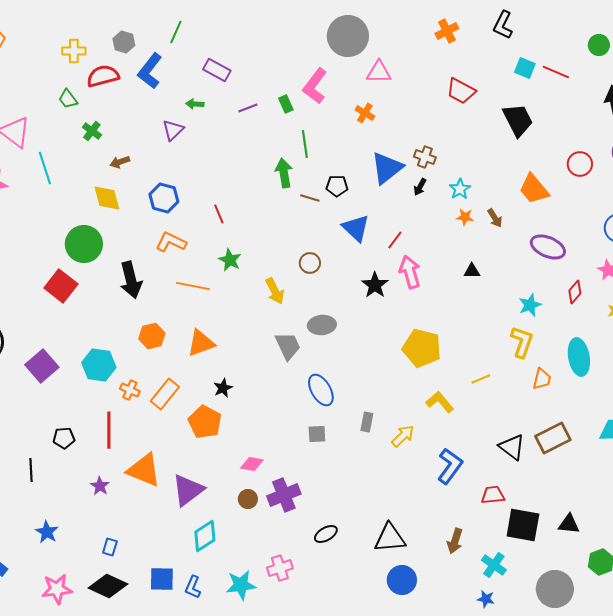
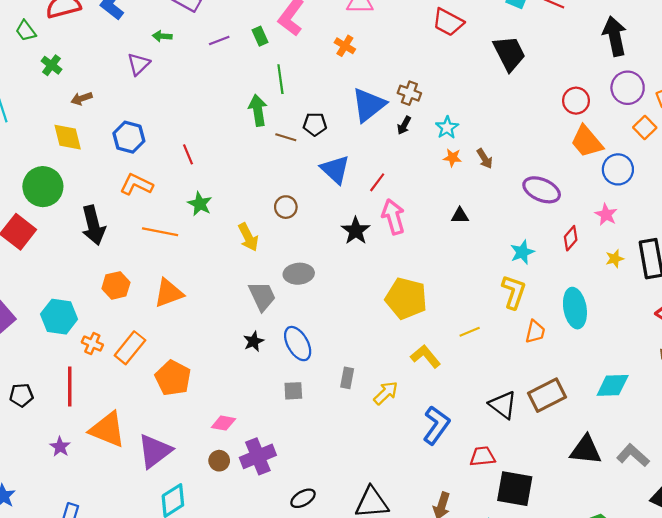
orange trapezoid: (534, 189) -> (587, 141), moved
black star: (223, 388) -> (254, 341), moved
black triangle: (569, 524) -> (586, 450), moved, size x1.4

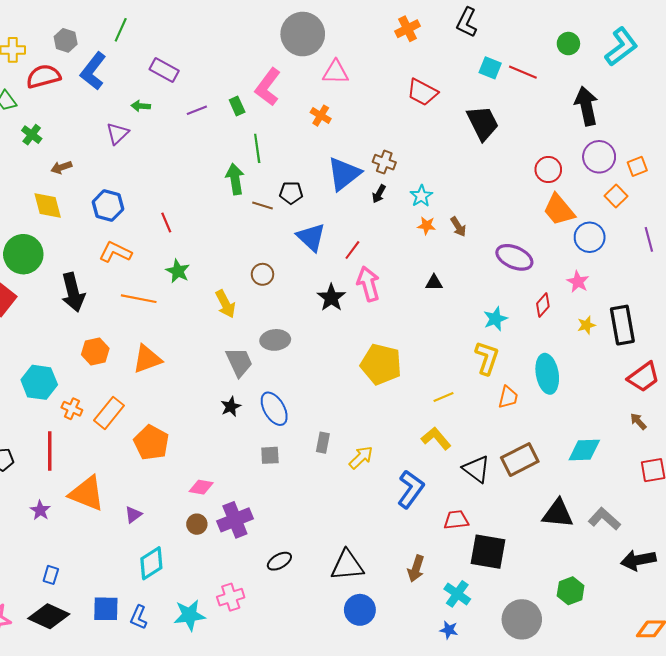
yellow L-shape: (426, 356) -> (436, 438), moved
purple triangle: (155, 451) -> (133, 515), size x0.5

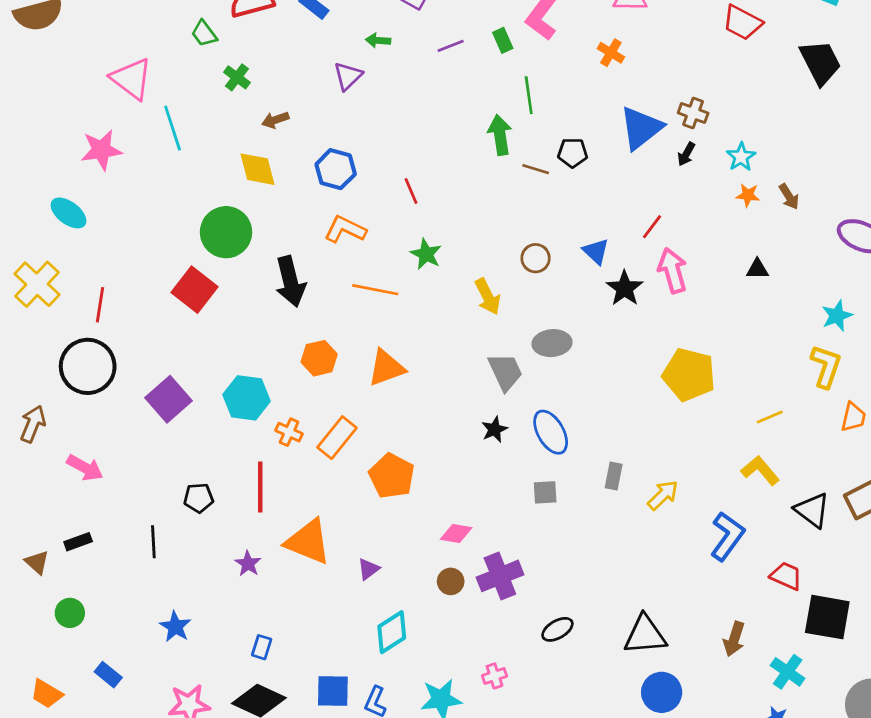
blue triangle: (311, 237) -> (596, 251), moved, size x0.7
red trapezoid: (456, 520) -> (786, 576), turned 30
pink cross: (231, 597) -> (494, 676), size x0.7

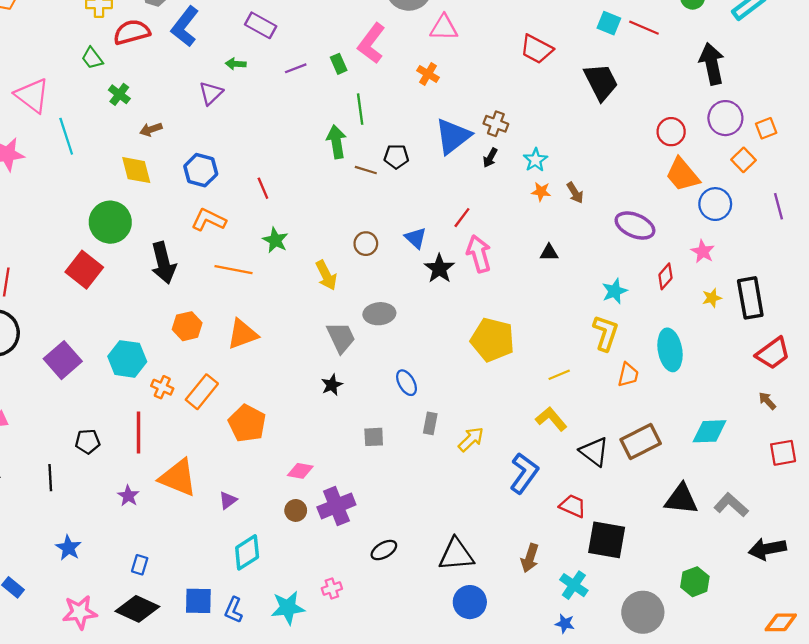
blue ellipse: (551, 432) -> (407, 383), moved, size x0.7

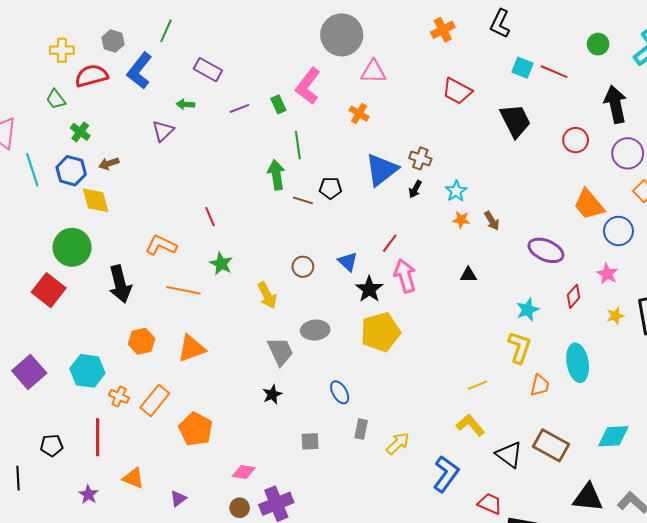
red circle: (671, 132) -> (576, 140), moved
blue hexagon: (201, 170) -> (71, 171), moved
yellow pentagon: (492, 340) -> (381, 332), moved, turned -30
brown rectangle: (641, 441) -> (551, 445), turned 56
orange triangle: (178, 478) -> (133, 478), size x0.6

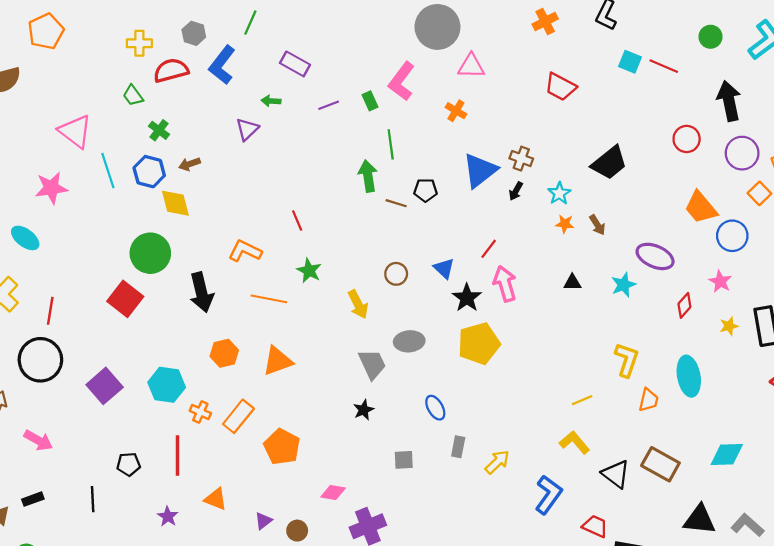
black trapezoid: (515, 121) -> (609, 163), moved, turned 78
cyan star: (528, 310) -> (623, 285), moved
brown circle: (240, 508) -> (297, 531), moved

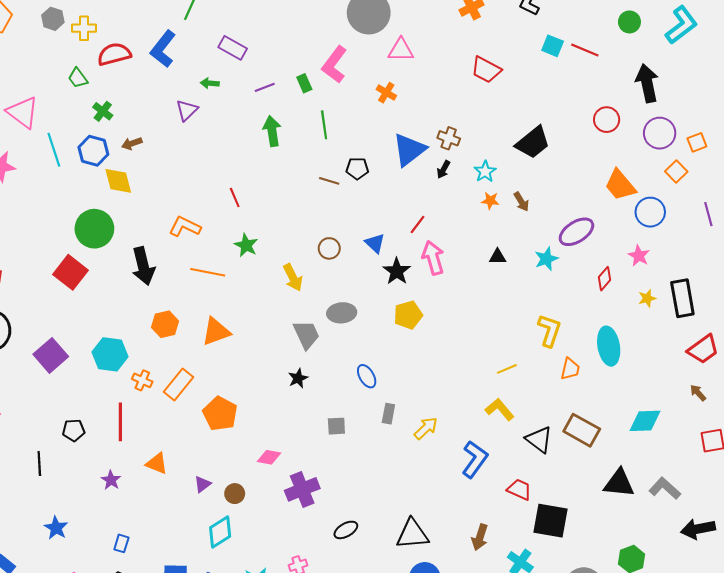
gray hexagon: (194, 33) -> (53, 19), moved
green arrow: (368, 176) -> (272, 131), moved
purple ellipse: (655, 256) -> (576, 232), turned -56
yellow pentagon: (479, 343) -> (408, 315), size x0.7

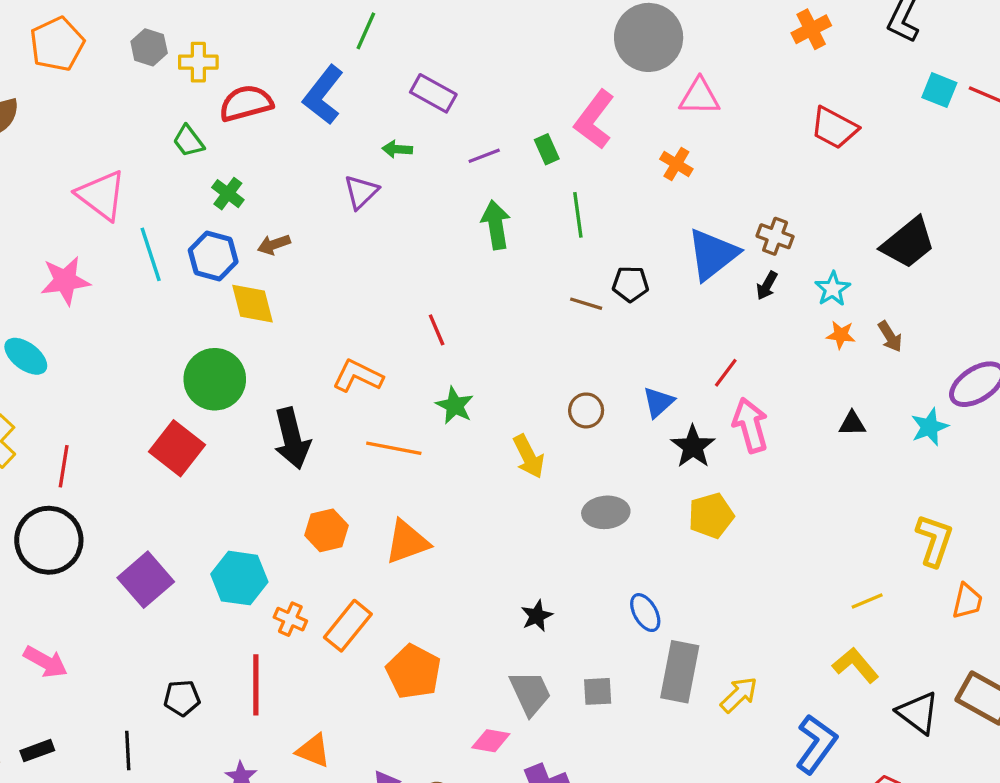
blue triangle: (375, 243) -> (658, 402), turned 35
gray trapezoid: (306, 335) -> (530, 693), moved
gray rectangle: (388, 414) -> (680, 672), size x1.8

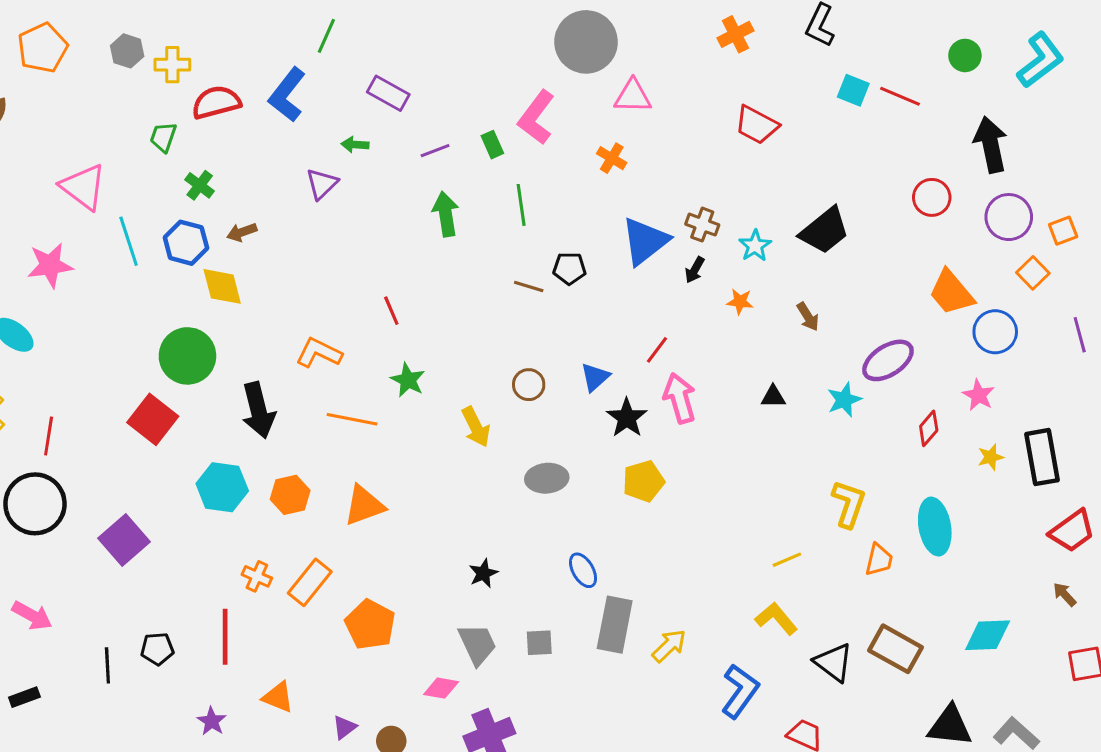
green trapezoid: (188, 141) -> (163, 137), turned 56
cyan star: (833, 289) -> (755, 246), moved
orange star: (841, 335) -> (740, 302), moved
cyan hexagon: (239, 578) -> (222, 487), moved
black line: (128, 751) -> (107, 665), moved

